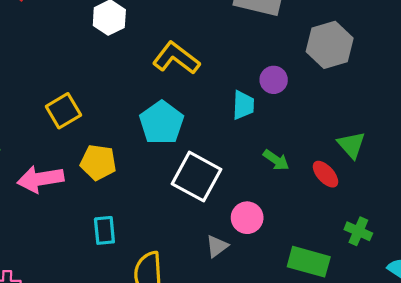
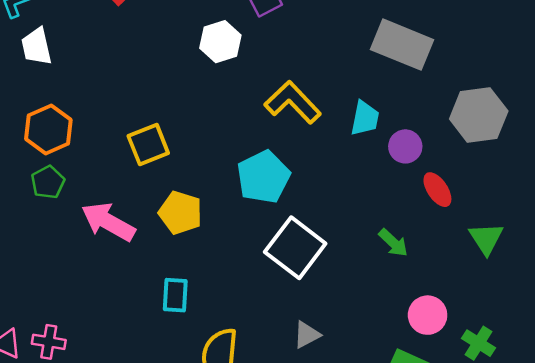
cyan trapezoid: (243, 105) -> (365, 118), moved
red ellipse: (325, 174) -> (437, 190), moved
pink arrow: (40, 179) -> (108, 222), turned 30
pink circle: (247, 218) -> (428, 315), moved

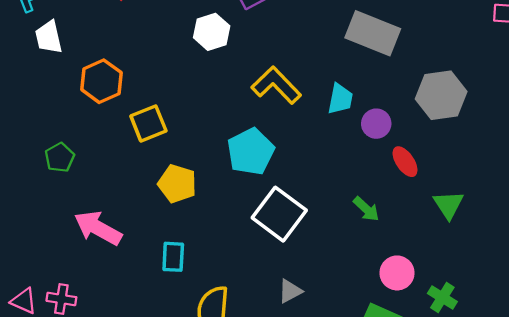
orange hexagon: (48, 129) -> (101, 81), moved
pink arrow: (108, 222) -> (98, 228), moved

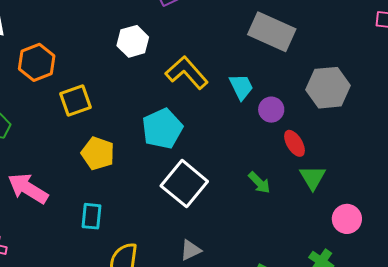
white hexagon: (212, 32) -> (133, 41), moved
cyan trapezoid: (340, 99) -> (241, 87), turned -40
green triangle: (448, 205) -> (313, 177), moved
pink circle: (397, 273) -> (347, 219), moved

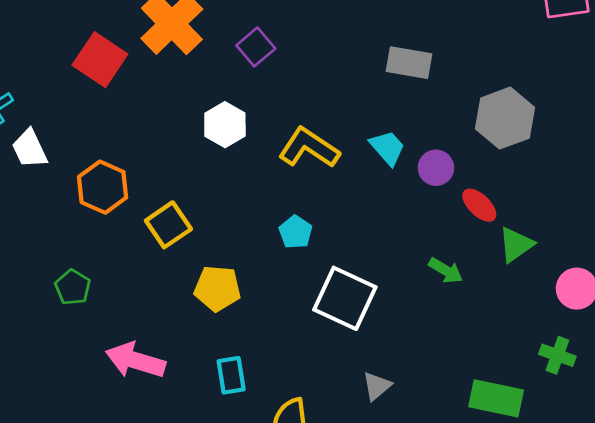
gray rectangle: (272, 32) -> (409, 63), size x0.7
cyan pentagon: (162, 129) -> (296, 232), size x0.6
green triangle: (313, 177) -> (516, 245), turned 40

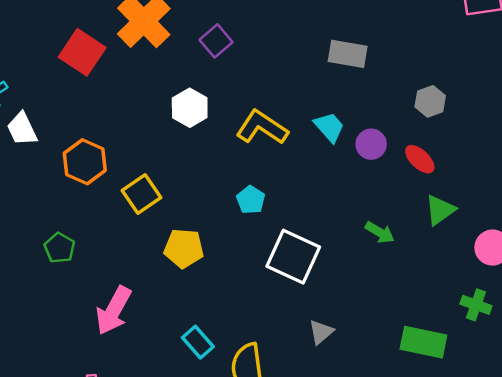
gray hexagon: (505, 118) -> (430, 101), size x0.6
red ellipse: (479, 205) -> (420, 159), moved
pink arrow: (135, 360) -> (114, 311), turned -78
cyan rectangle: (231, 375) -> (198, 342), moved, turned -32

